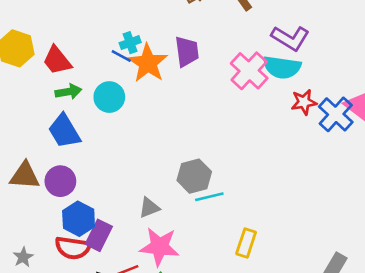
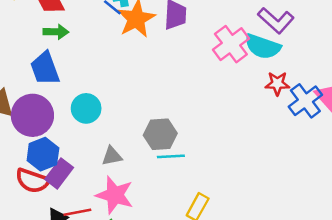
cyan circle: (109, 97) -> (86, 108), moved
purple circle: (60, 181) -> (32, 115), size x1.4

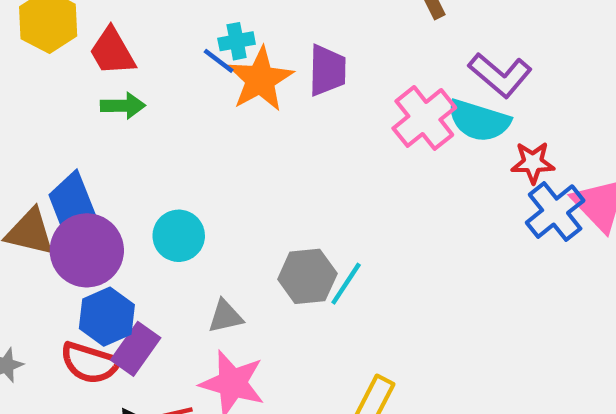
blue trapezoid: (45, 69) -> (73, 203), moved
red star: (277, 84) -> (533, 163), moved
cyan line: (171, 156) -> (346, 284), moved, turned -52

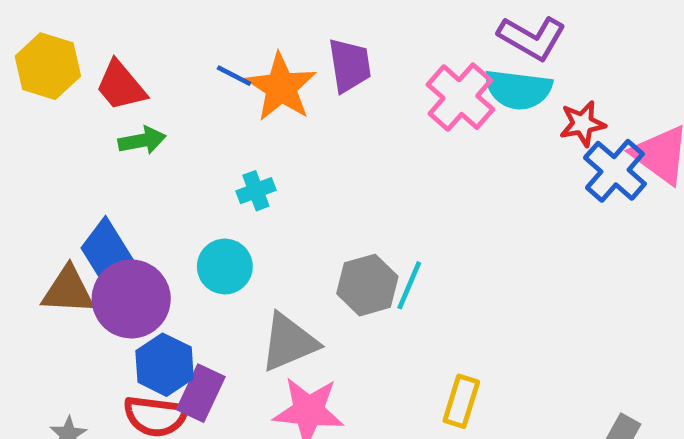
cyan cross: (237, 41) -> (256, 191), moved
gray triangle: (225, 316) -> (289, 342), size x1.6

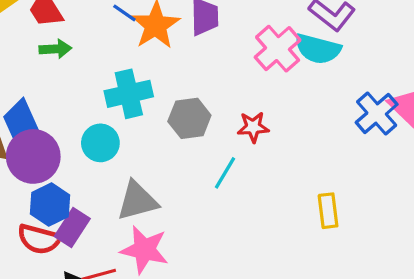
red star: (582, 124) -> (253, 127), moved
cyan cross: (256, 191) -> (129, 94), size x1.8
gray hexagon: (367, 285) -> (189, 118), moved
yellow rectangle: (461, 401) -> (328, 211), moved, turned -32

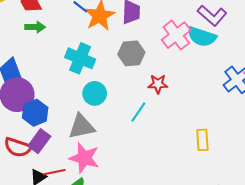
cyan cross: (129, 94) -> (80, 58), turned 32
gray hexagon: (189, 118) -> (131, 53), moved
cyan circle: (100, 143) -> (95, 93), moved
blue hexagon: (50, 205) -> (35, 113), moved

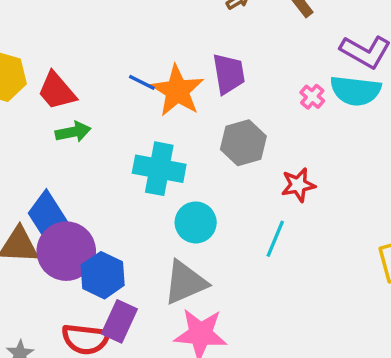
pink cross: (176, 35) -> (312, 97), size x0.5

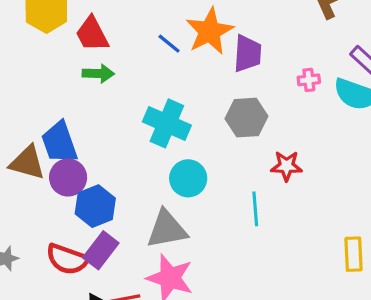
orange star: (177, 91) -> (210, 31), moved
pink cross: (312, 97) -> (309, 80), moved, turned 30
cyan line: (275, 239) -> (255, 209), turned -40
purple circle: (66, 251) -> (68, 177), size x0.7

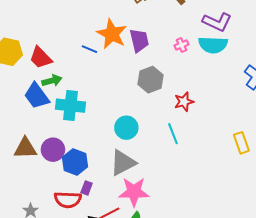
cyan cross: (167, 123) -> (70, 106), moved
blue trapezoid: (59, 142) -> (37, 96), moved
purple rectangle: (101, 250) -> (87, 188), size x0.6

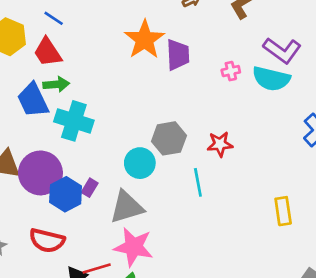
blue line: (89, 49) -> (54, 18), moved
gray hexagon: (150, 80) -> (169, 138), moved
purple circle: (53, 150) -> (40, 173), size x1.4
purple rectangle: (87, 188) -> (90, 188), moved

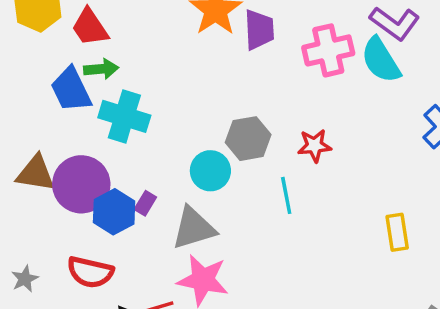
pink cross: (231, 71) -> (328, 50), size x2.0
cyan semicircle: (271, 79) -> (381, 60), turned 45

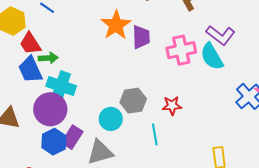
red trapezoid: (90, 27) -> (30, 44), moved
purple circle: (81, 184) -> (50, 109), moved
purple rectangle: (145, 203) -> (72, 137), size x1.6

